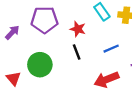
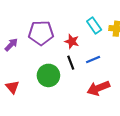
blue line: (111, 49) -> (93, 59), moved
green circle: (40, 65) -> (48, 75), moved

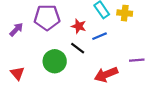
blue line: (93, 59) -> (100, 36), moved
black line: (71, 63) -> (78, 48), turned -32

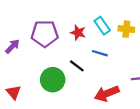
red star: (79, 26) -> (78, 33), moved
blue line: (100, 36) -> (100, 53), turned 40

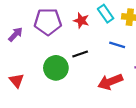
blue line: (100, 53) -> (117, 45), moved
black line: (77, 66) -> (80, 54), turned -56

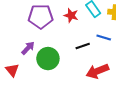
purple arrow: (15, 34) -> (28, 48), moved
black line: (80, 54) -> (83, 46), moved

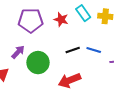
blue line: (104, 37) -> (94, 50), moved
red arrow: (97, 71) -> (70, 80), moved

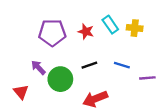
black line: (73, 50) -> (89, 65), moved
purple arrow: (18, 52) -> (38, 67), turned -88

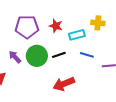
cyan rectangle: (110, 25) -> (77, 35), moved, turned -70
green circle: (60, 79) -> (37, 56), moved

